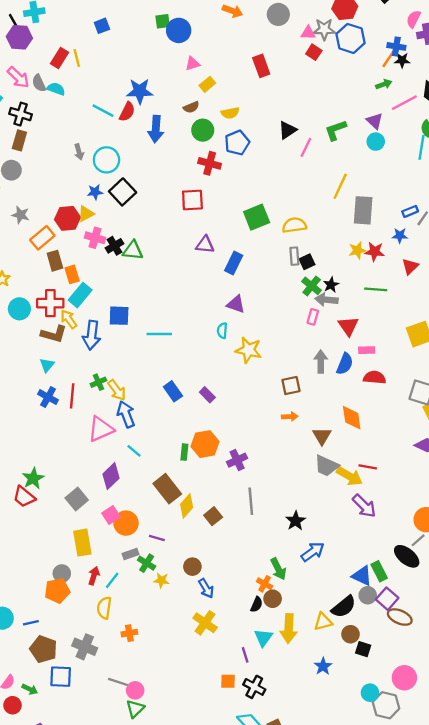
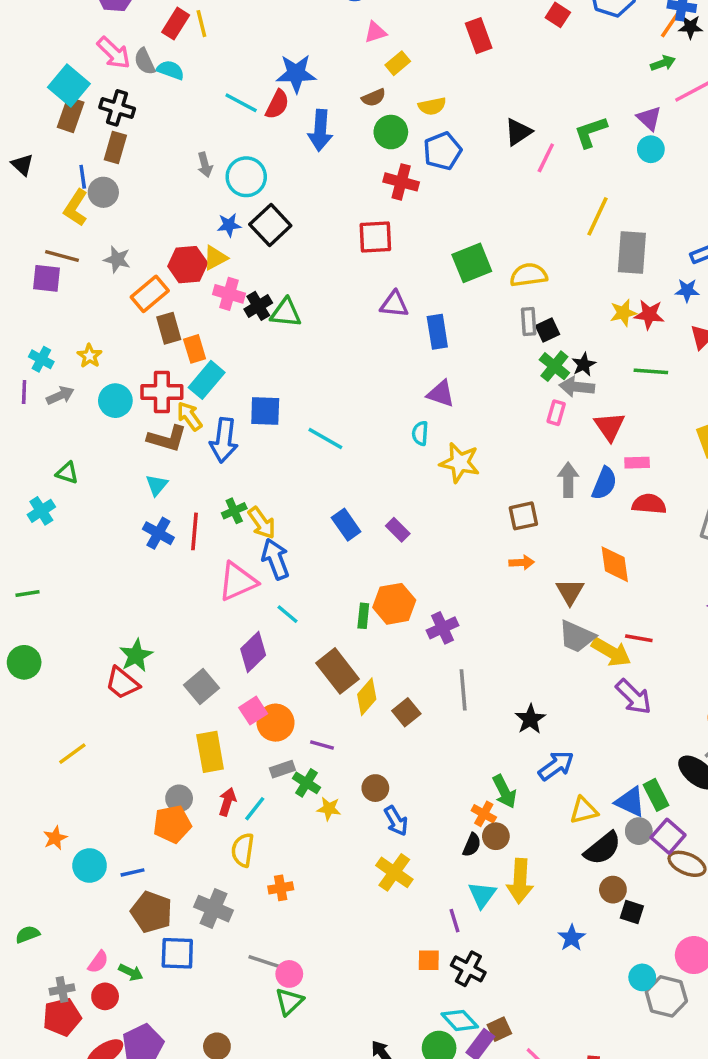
blue rectangle: (234, 263) -> (437, 332), turned -35
cyan line: (159, 334) -> (325, 439), turned 30
yellow triangle: (323, 622) -> (584, 810), moved

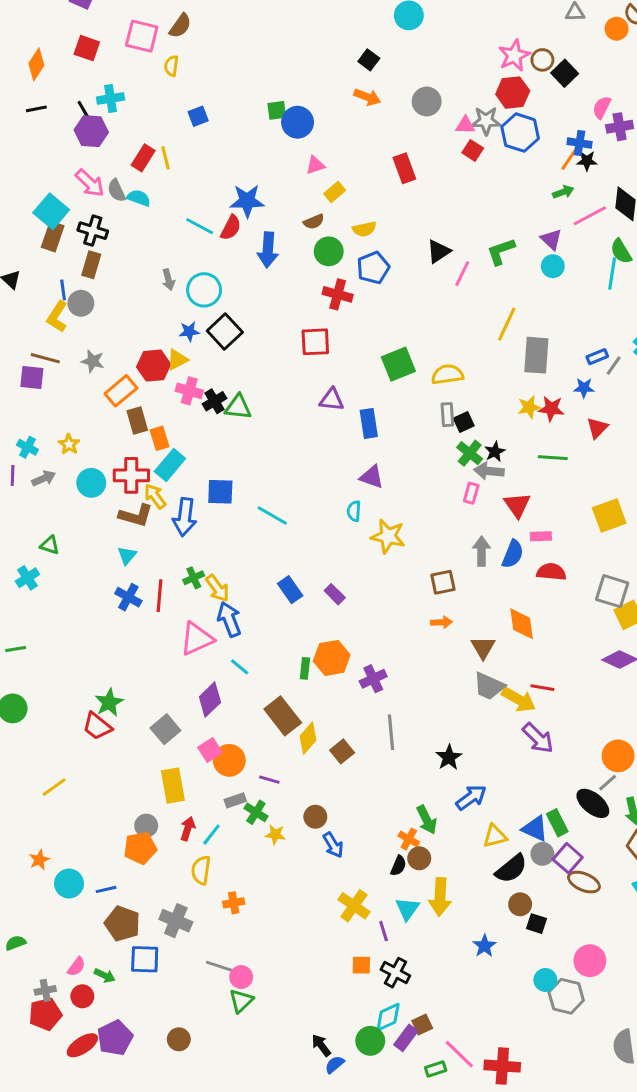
yellow cross: (394, 872) -> (354, 906), moved
cyan diamond: (460, 1020) -> (388, 1017), turned -72

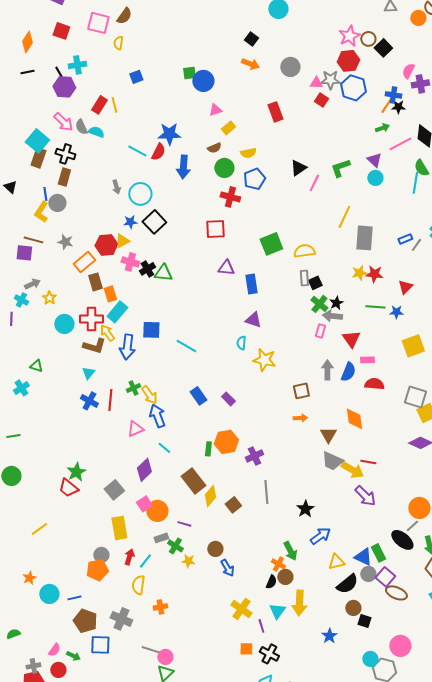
blue star: (584, 388) -> (396, 312), moved
gray arrow: (44, 478) -> (32, 284), moved
pink triangle: (197, 639) -> (135, 429), size x0.7

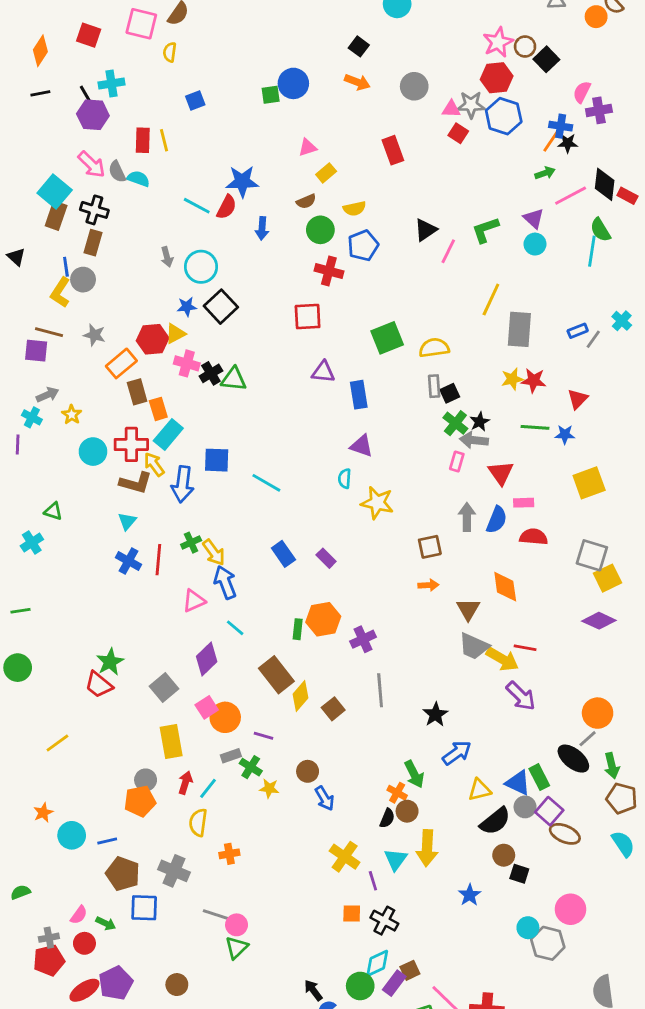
blue circle: (203, 81) -> (293, 83), moved
red rectangle: (99, 105) -> (143, 140), turned -30
blue arrow: (183, 167) -> (262, 228), size x0.7

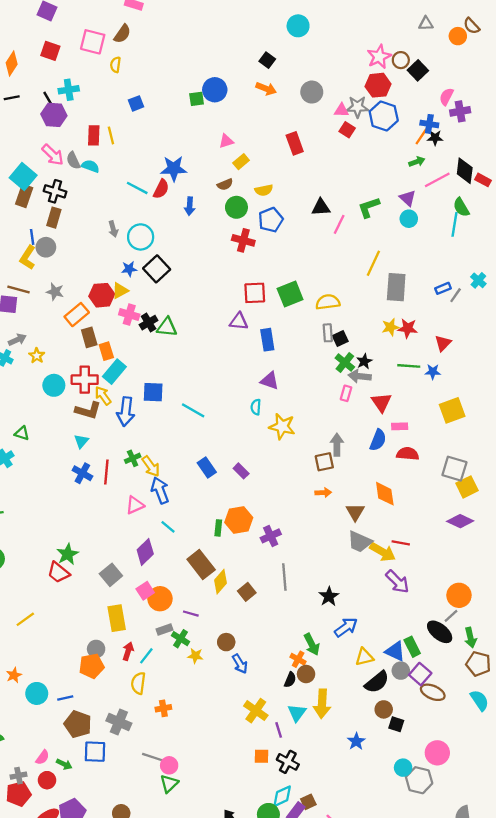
black triangle: (426, 230) -> (321, 207), turned 30
red square: (308, 317) -> (255, 293), moved
gray arrow: (467, 517) -> (337, 445), moved

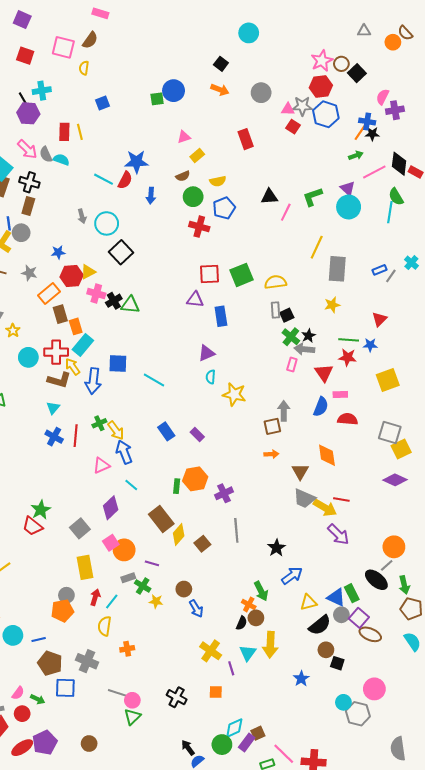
cyan circle: (409, 219) -> (349, 207), size x1.5
blue star: (129, 269) -> (58, 252), moved
red star: (408, 328) -> (348, 357), moved
purple triangle: (270, 381) -> (206, 353), moved, turned -42
black cross: (288, 762) -> (177, 697), moved

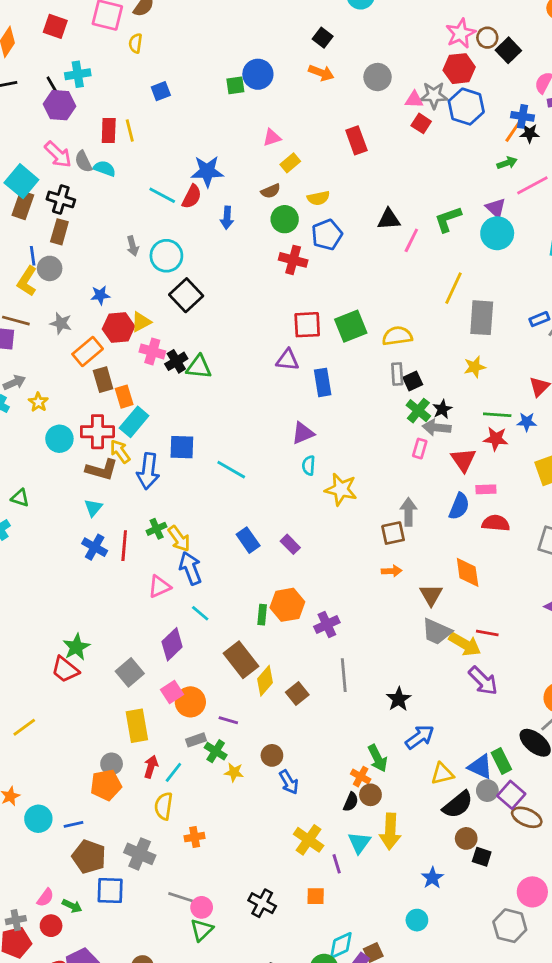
cyan circle: (343, 702) -> (417, 920), moved

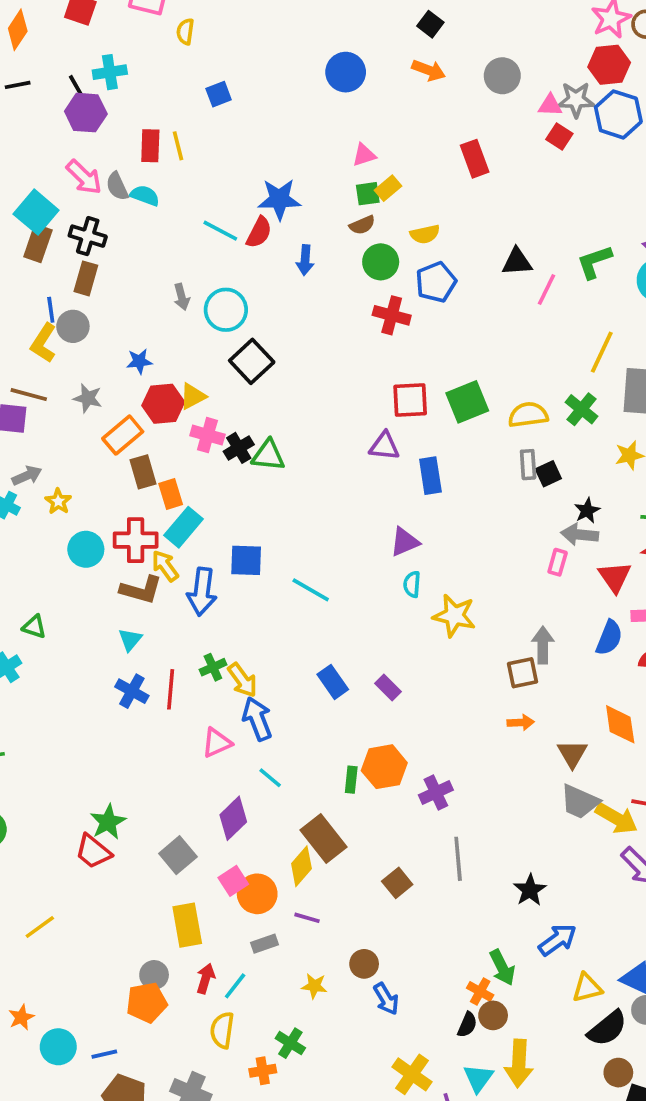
green square: (235, 85) -> (368, 194), moved
green cross: (418, 411) -> (581, 409), moved
yellow diamond: (265, 681) -> (301, 866), moved
green cross: (216, 751) -> (290, 1043), moved

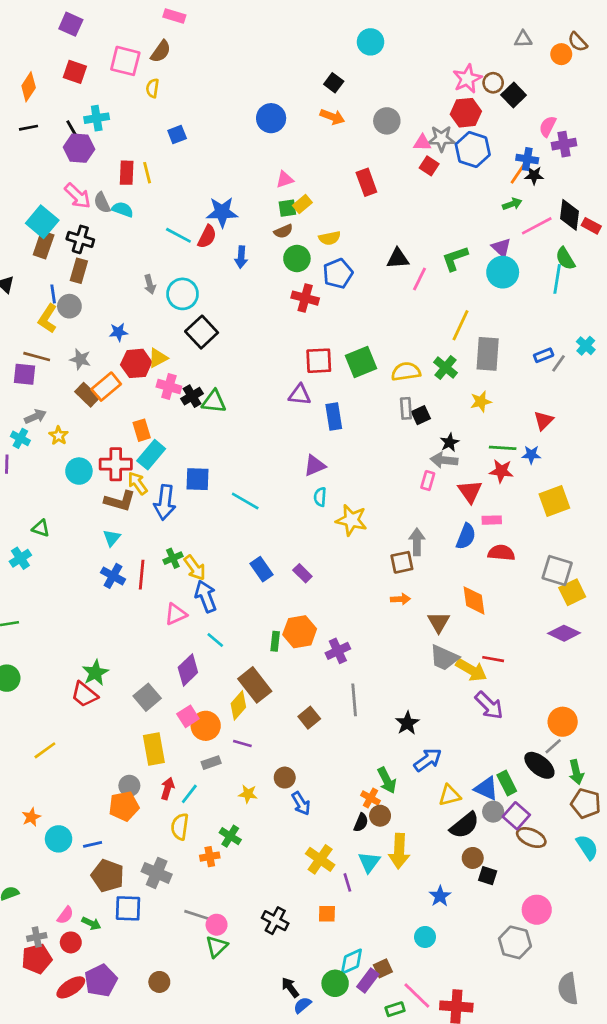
brown rectangle: (143, 472) -> (87, 395), moved, turned -30

